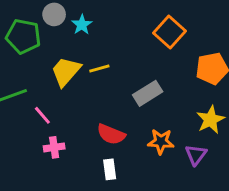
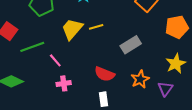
orange star: (161, 142) -> (140, 79), turned -30

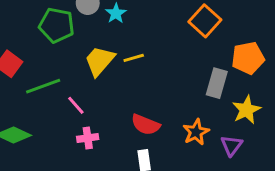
gray rectangle: (131, 45) -> (217, 83), moved, turned -42

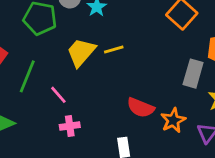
green line: (43, 86) -> (27, 76), turned -48
red semicircle: (146, 125) -> (141, 108), moved

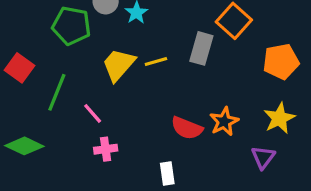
gray rectangle: (193, 74) -> (201, 48), moved
orange star: (173, 120) -> (224, 122), moved

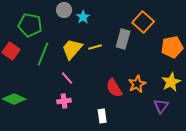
green pentagon: (71, 26) -> (30, 25), moved
green line: (57, 92) -> (43, 54), moved
pink line: (93, 113) -> (67, 78), moved
red semicircle: (187, 128) -> (114, 88), turned 36

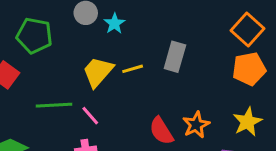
orange square: (143, 22) -> (248, 30), moved
green line: (43, 54) -> (54, 105), moved, turned 65

